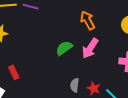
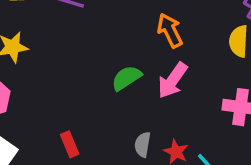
red rectangle: (14, 72) -> (70, 144), moved

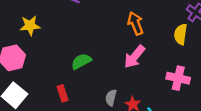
green semicircle: (127, 78) -> (81, 61), moved

